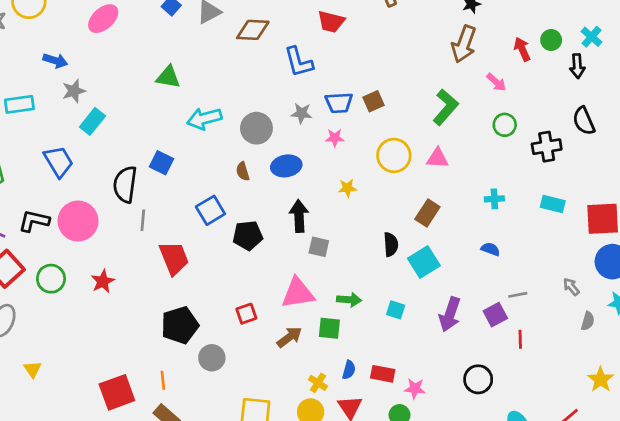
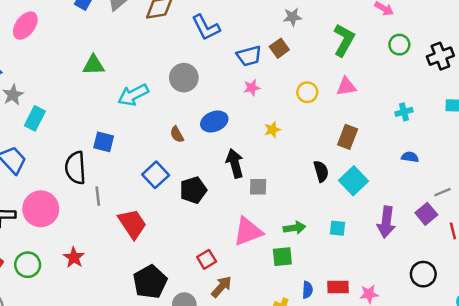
gray star: (301, 113) -> (292, 17), moved
gray circle: (256, 128) -> (184, 78), moved
yellow circle: (394, 155) -> (307, 92), size x0.7
brown arrow: (289, 337) -> (221, 287), moved

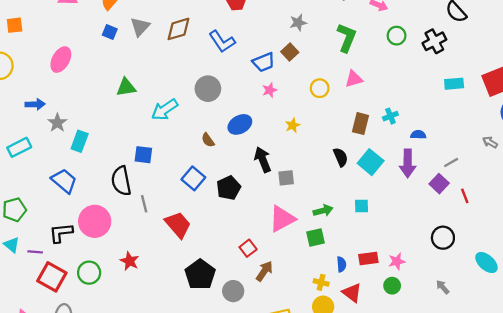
cyan cross: (404, 112) -> (390, 116), moved
purple arrow: (386, 222) -> (408, 163), moved

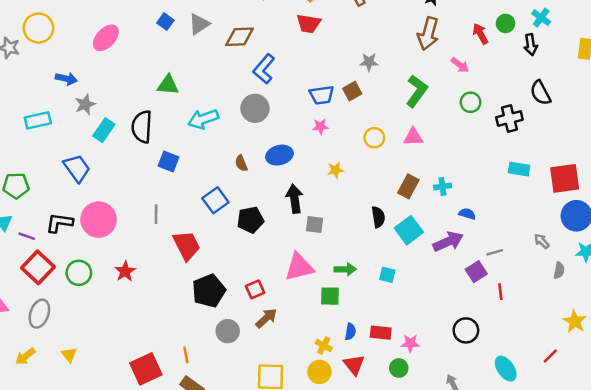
blue L-shape: (222, 41) -> (264, 69), moved, turned 60
purple arrow: (408, 163) -> (448, 242), turned -128
black semicircle: (121, 181) -> (142, 127), moved
black pentagon: (200, 274) -> (209, 291), moved

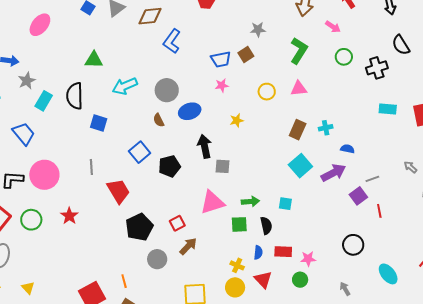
gray circle: (255, 108) -> (167, 90), moved
black semicircle: (378, 217) -> (266, 226), moved

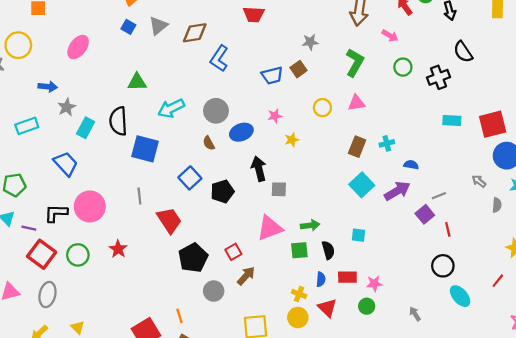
pink star: (222, 85) -> (275, 116), moved
blue square: (99, 123) -> (145, 149), size x1.5
cyan square: (285, 204) -> (358, 235), moved
black circle: (353, 245) -> (443, 266), moved

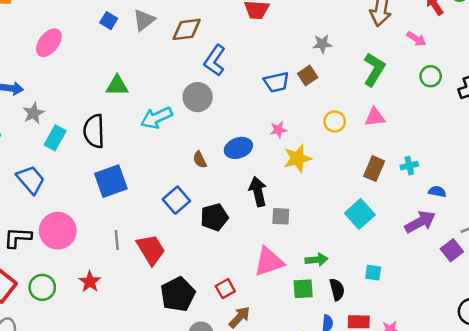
gray circle: (216, 111) -> (198, 97), moved
yellow star: (292, 140) -> (298, 158), size x1.6
blue square: (145, 149) -> (111, 181), moved, turned -36
cyan square: (362, 185) -> (360, 214), moved
gray line: (139, 196) -> (117, 240), moved

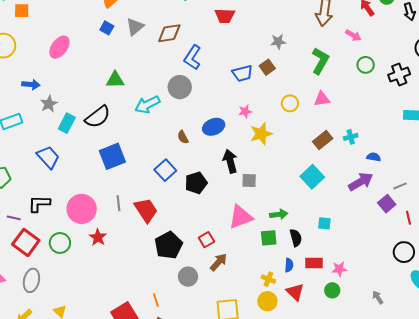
black semicircle: (94, 131) -> (98, 117), turned -124
brown rectangle: (374, 169) -> (323, 140), turned 30
pink circle: (58, 231) -> (82, 209), moved

